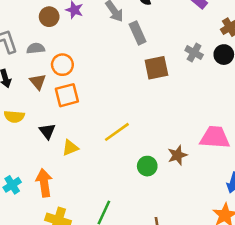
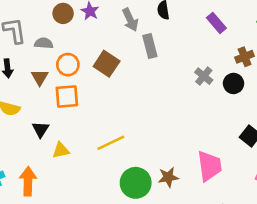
brown square: (156, 68) -> (107, 64), moved, turned 35
pink trapezoid: (215, 137) -> (209, 166), turned 68
green circle: (147, 166) -> (136, 183), size x1.5

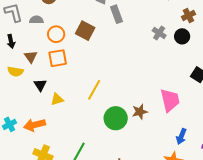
brown triangle: (40, 77) -> (31, 57), moved
yellow line: (111, 143) -> (94, 90), turned -30
orange arrow: (28, 181) -> (35, 125), turned -100

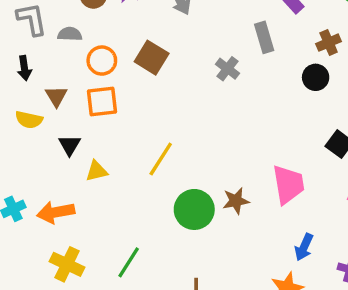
gray rectangle: (116, 14) -> (264, 37), moved
gray cross: (159, 33) -> (228, 69), moved

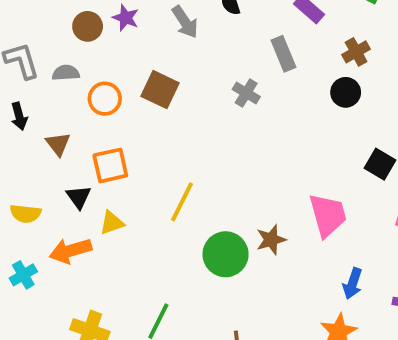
orange square: (102, 102) -> (110, 165), moved
yellow semicircle: (29, 120) -> (25, 214), moved
orange arrow: (56, 212) -> (70, 251), moved

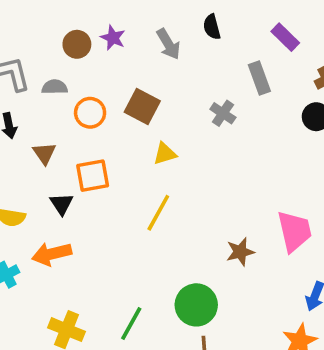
yellow triangle: (112, 223) -> (165, 154), moved
green circle: (226, 254) -> (196, 305), moved

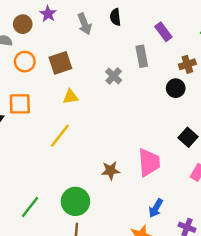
brown circle: (77, 44) -> (23, 24), moved
brown square: (142, 106) -> (60, 63), turned 35

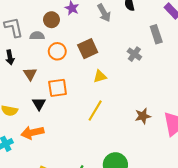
brown star: (111, 171) -> (143, 116), moved

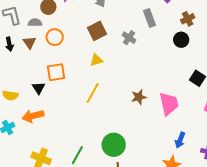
brown square: (88, 49) -> (97, 31), moved
brown triangle: (30, 74) -> (29, 43), moved

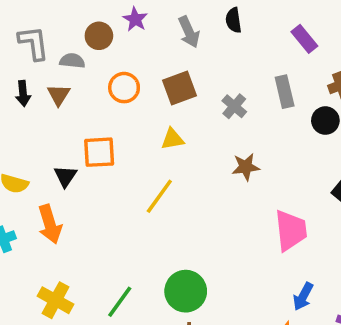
gray rectangle: (149, 18) -> (285, 92), moved
orange circle: (55, 37) -> (124, 88), moved
brown star: (139, 97) -> (246, 167), moved
orange arrow: (33, 116) -> (50, 224), turned -100

